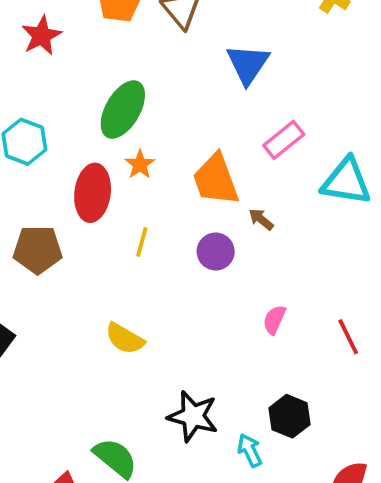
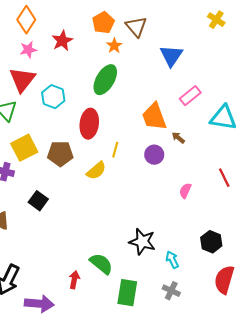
orange star: (140, 164) -> (114, 46), moved
red line: (348, 337) -> (224, 178), moved
yellow semicircle: (125, 339) -> (96, 171), moved, turned -70
black hexagon: (289, 416) -> (211, 242), moved

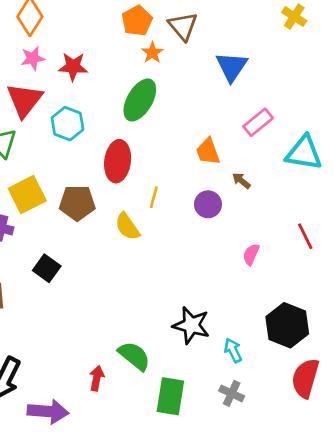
red star: (62, 41) -> (73, 67), moved, turned 30
orange trapezoid: (154, 117) -> (208, 151), size x0.7
yellow semicircle: (96, 171) -> (127, 227), turned 95
black hexagon: (211, 242) -> (287, 325), size x1.4

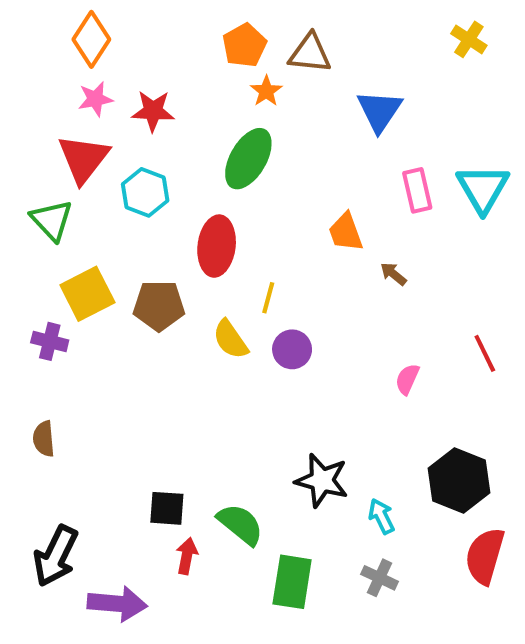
brown triangle: (183, 26) -> (310, 53), turned -44
pink rectangle: (258, 122) -> (417, 190), turned -64
cyan triangle: (304, 153) -> (483, 188), moved, turned 51
purple circle: (208, 204) -> (292, 349), moved
black square: (47, 268) -> (167, 508), moved, turned -32

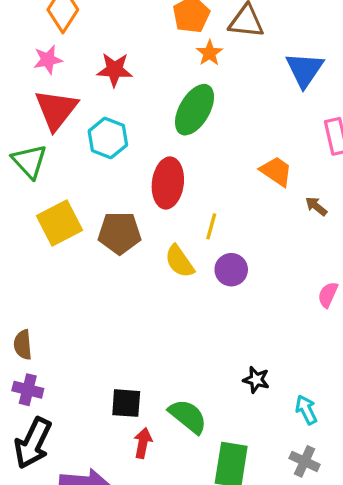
pink star: (95, 99) -> (48, 60), moved
orange trapezoid: (346, 232) -> (276, 171), turned 144
purple cross: (50, 341) -> (28, 390), moved
black star: (322, 480) -> (256, 380), size x0.6

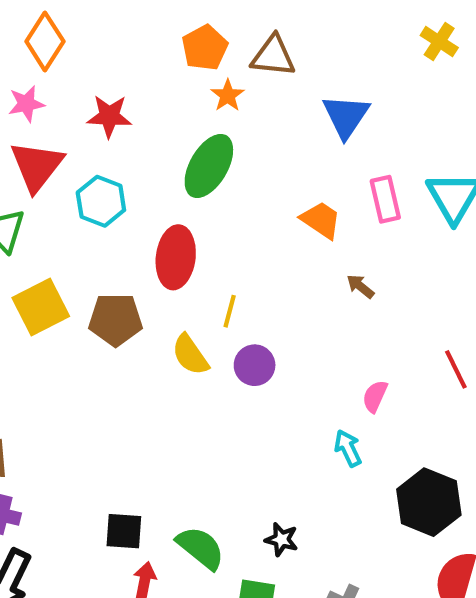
orange trapezoid: (276, 171) -> (321, 220), moved
black star: (256, 380) -> (282, 539), moved
cyan arrow: (306, 410) -> (348, 448), moved

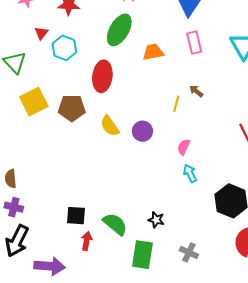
red triangle: (37, 166) -> (41, 33), moved, size x0.5
pink rectangle: (385, 199) -> (194, 43), moved
orange trapezoid: (321, 220) -> (153, 52), moved, turned -45
yellow line: (230, 311) -> (176, 104), moved
pink semicircle: (375, 396) -> (184, 147), moved

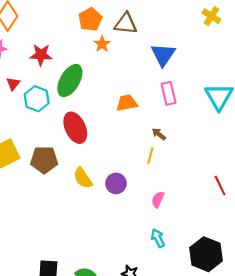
green ellipse: (119, 30) -> (70, 81), moved
red ellipse: (102, 76) -> (75, 128), turned -32
brown arrow: (196, 91) -> (159, 134), moved
cyan arrow: (190, 173) -> (158, 238), moved

